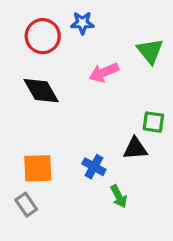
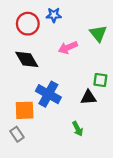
blue cross: (94, 167) -> (48, 94), moved, size x1.6

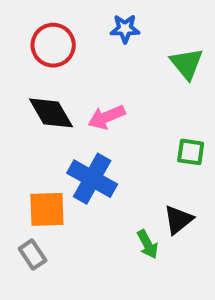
blue star: (54, 15) -> (125, 29), moved
pink arrow: (68, 47) -> (106, 117), moved
black triangle: (88, 97) -> (178, 220), moved, turned -35

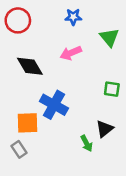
red circle: (53, 45) -> (18, 20), moved
pink arrow: (106, 117) -> (71, 53), moved

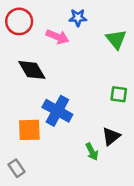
pink arrow: (71, 53) -> (57, 37), moved, turned -135
gray rectangle: (19, 149) -> (17, 168), moved

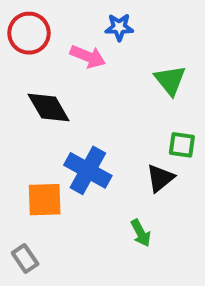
green triangle: (116, 39) -> (170, 80), moved
black triangle: (111, 136) -> (160, 178), moved

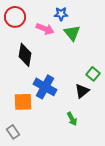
green triangle: (170, 80) -> (72, 33), moved
black diamond: (49, 108) -> (25, 55), turned 40
green square: (182, 145) -> (93, 74), turned 32

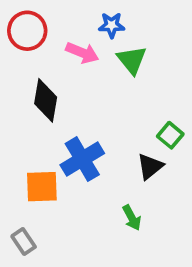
blue cross: (45, 87) -> (82, 159), turned 30

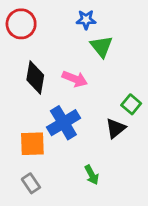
pink arrow: (82, 53) -> (75, 79), moved
green arrow: (132, 218) -> (92, 175), moved
gray rectangle: (24, 242) -> (31, 183), moved

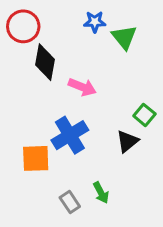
green triangle: (102, 46) -> (124, 37), moved
black diamond: (35, 78) -> (45, 62), moved
gray rectangle: (31, 183) -> (70, 202), moved

